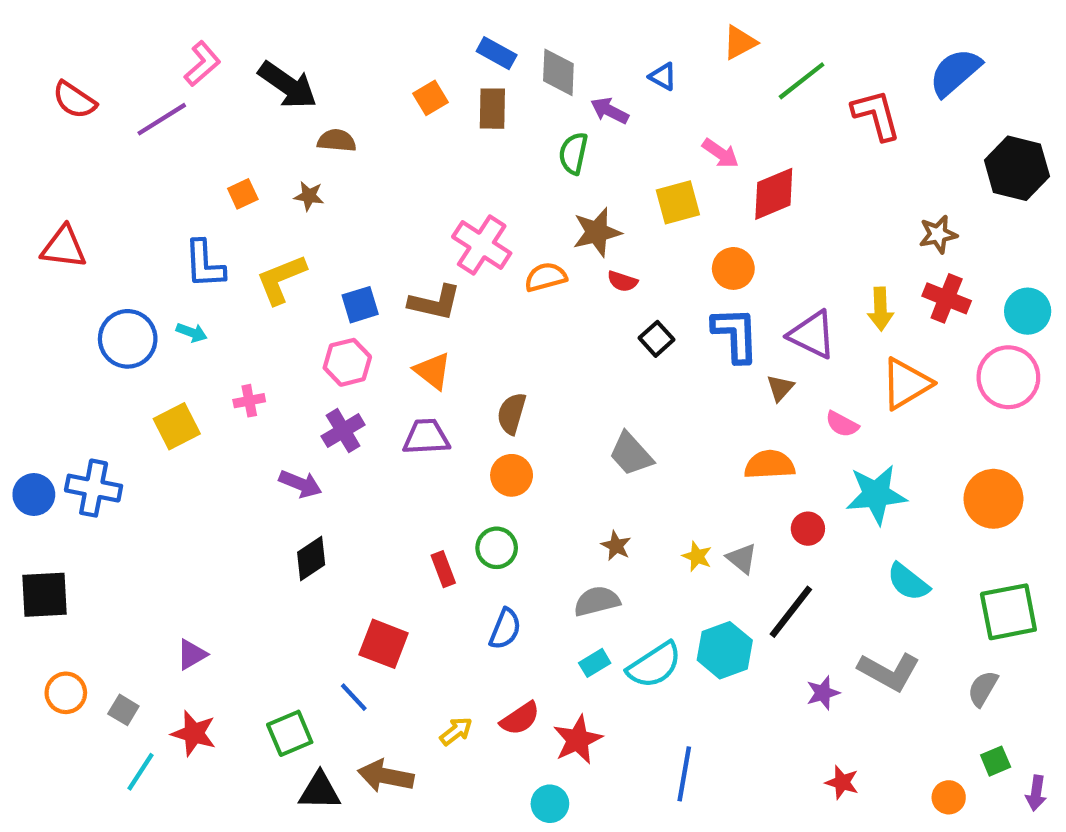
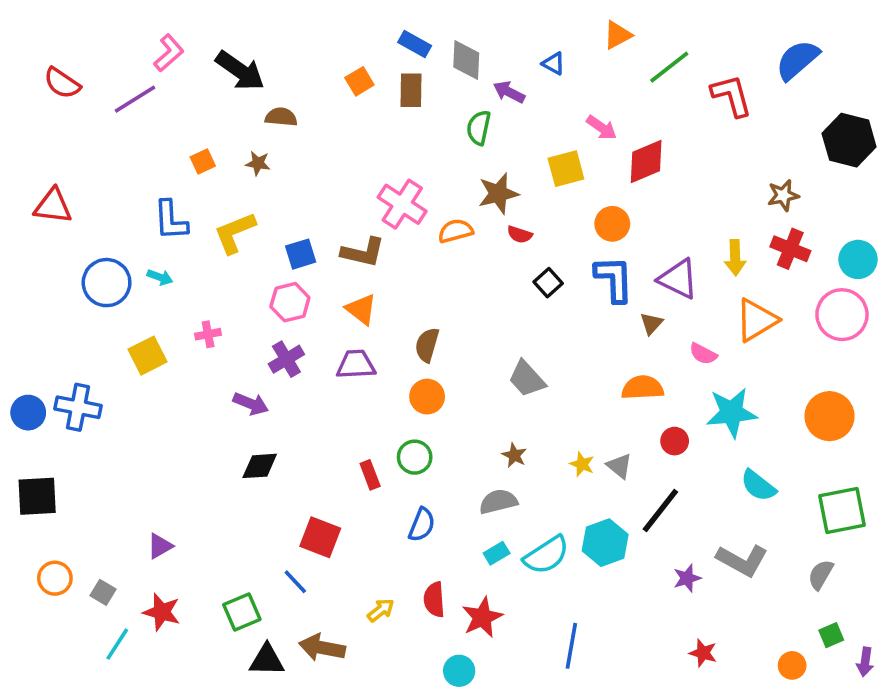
black diamond: (311, 558) -> (260, 466), turned 30
red semicircle: (520, 718) -> (434, 600), turned 120

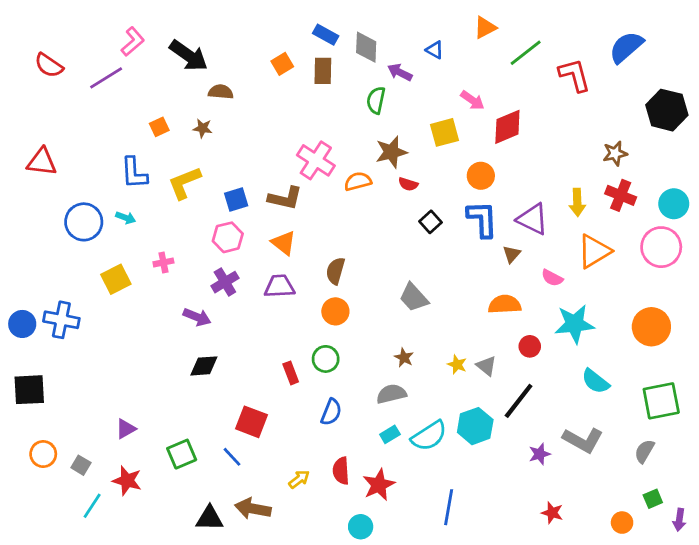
green square: (242, 612) -> (182, 454), moved

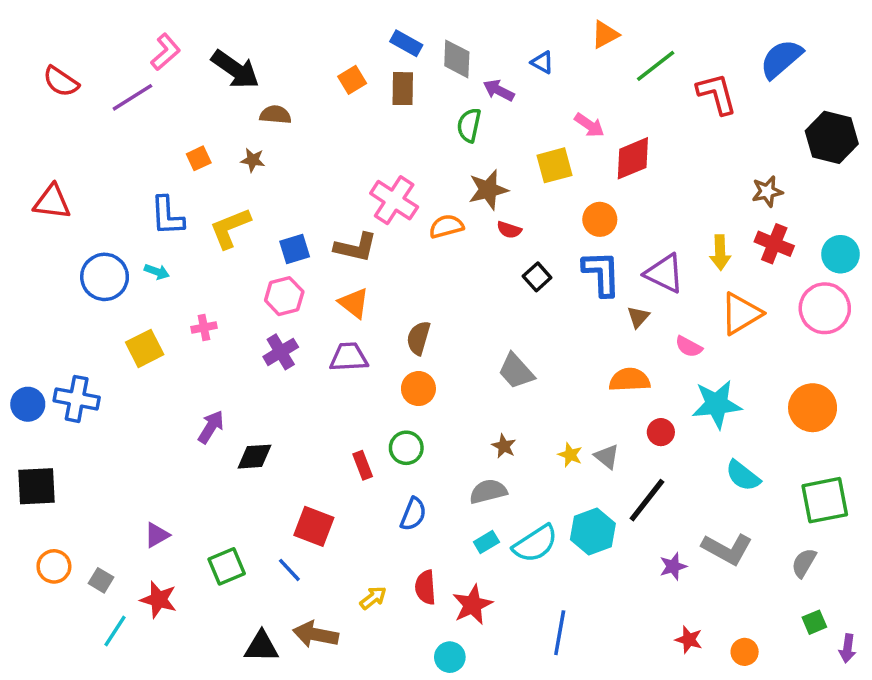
purple arrow: (197, 317) -> (211, 427), moved, turned -80
orange circle: (622, 523) -> (745, 652), moved

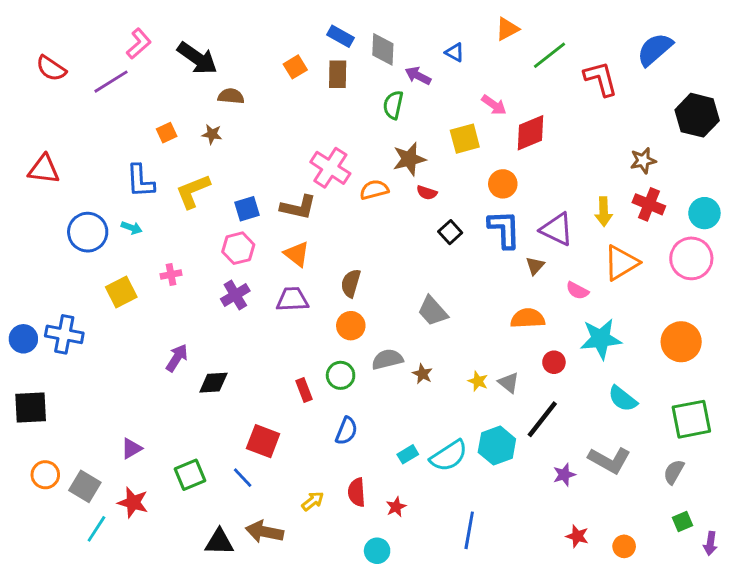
gray semicircle: (488, 491) -> (387, 359), moved
gray square: (101, 580) -> (85, 486), size x1.5
red star: (473, 605) -> (396, 507), size x0.6

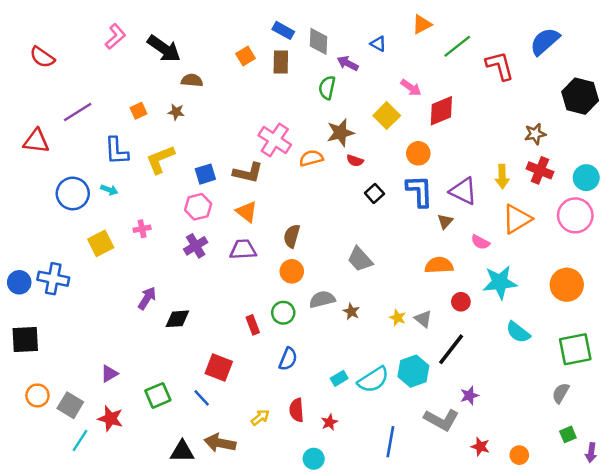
purple line: (111, 82) -> (78, 112), moved
yellow square: (465, 139) -> (387, 116), turned -30
gray L-shape: (609, 460) -> (441, 420), moved

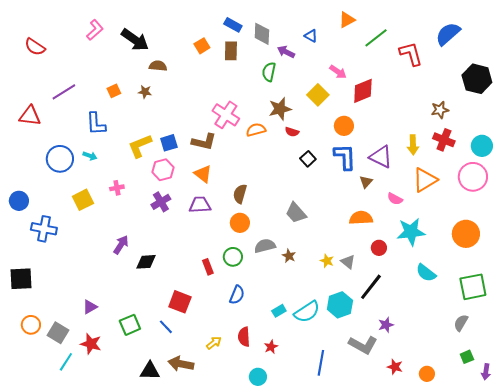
yellow L-shape: (160, 159) -> (140, 146), moved
blue circle: (19, 282) -> (19, 201), moved

